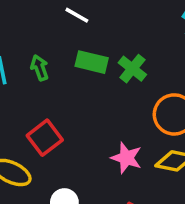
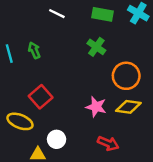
green rectangle: (92, 62) -> (102, 14), moved

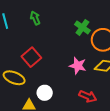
green cross: (96, 47) -> (82, 27), moved
green arrow: (34, 50) -> (35, 18), moved

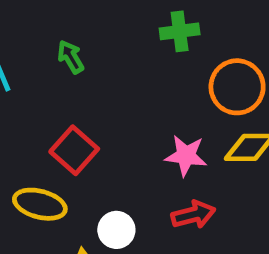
green cross: (82, 27) -> (180, 31), moved, turned -35
red arrow: (88, 96) -> (193, 215), moved, turned -30

